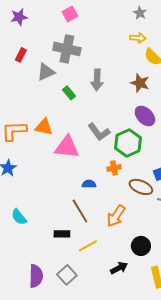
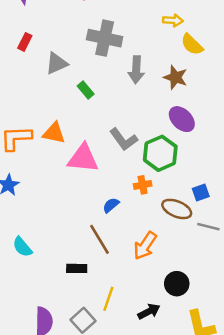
gray cross: (67, 49) -> (105, 38), moved
gray arrow: (97, 80) -> (136, 70), moved
blue semicircle: (89, 184) -> (111, 205), turned -40
yellow line: (88, 246) -> (108, 299), moved, turned -42

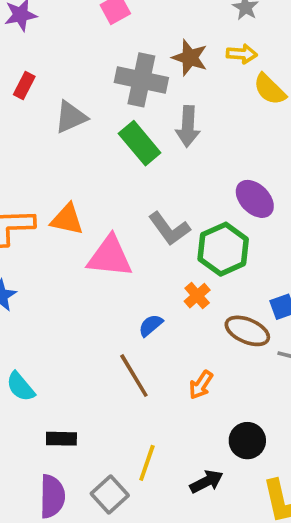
brown star: (175, 77) -> (190, 58), moved
green rectangle: (86, 90) -> (140, 143), moved, size x1.6
orange cross: (143, 185) -> (197, 296), turned -30
orange arrow: (145, 246) -> (201, 385), size x0.7
black rectangle: (77, 268) -> (61, 439), moved

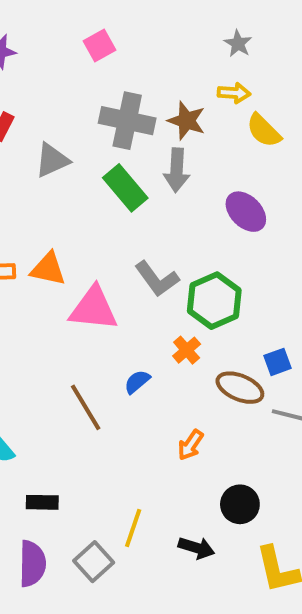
brown star: (190, 58) -> (187, 121), moved
purple ellipse: (255, 199) -> (246, 212), moved
brown line: (134, 376) -> (86, 407), moved
black arrow: (206, 481) -> (196, 548), turned 44

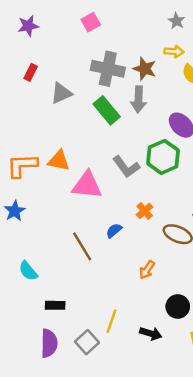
green hexagon: (214, 301) -> (163, 157), moved

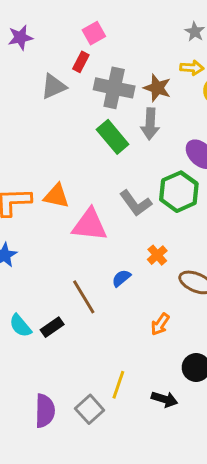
red rectangle: (31, 72) -> (81, 62), moved
gray triangle: (61, 93) -> (54, 86), moved
black rectangle: (55, 305) -> (52, 327), moved, turned -36

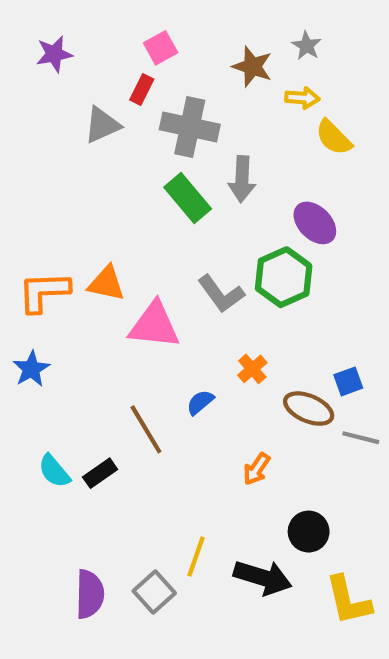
brown star: (157, 88) -> (252, 67), moved
black arrow: (164, 399) -> (263, 577), size x1.5

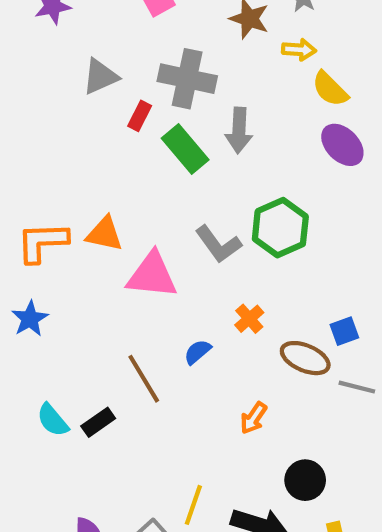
red rectangle: (142, 90) -> (140, 116), moved
purple ellipse: (315, 223) -> (342, 145), moved

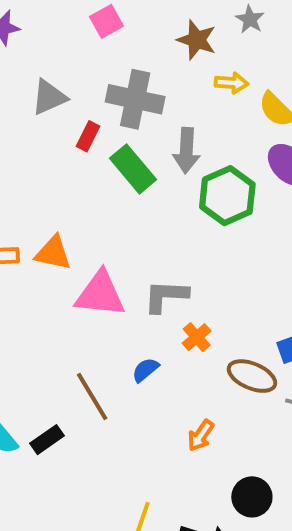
yellow arrow: (299, 50) -> (231, 83), moved
green hexagon: (280, 228) -> (227, 196), moved
gray L-shape: (218, 244) -> (166, 296), moved, turned 129

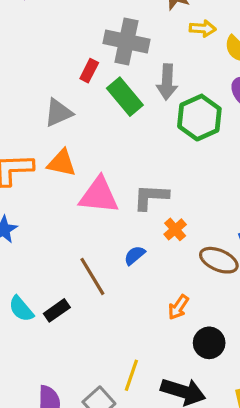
gray triangle: (49, 97) -> (58, 113), moved
black circle: (252, 497) -> (209, 343), moved

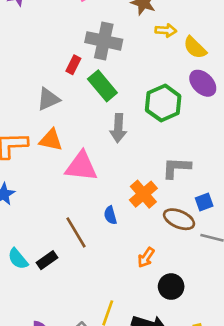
gray arrow: (167, 82) -> (118, 128), moved
gray L-shape: (151, 197) -> (176, 168), moved
orange cross: (175, 229) -> (143, 194), size x1.5
blue semicircle: (135, 255) -> (110, 215), turned -66

